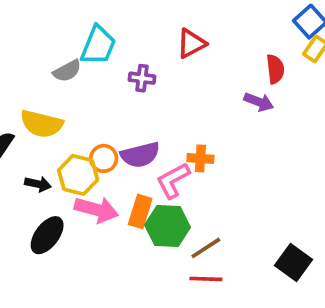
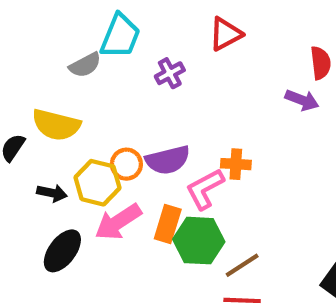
purple cross: (142, 78) -> (170, 73), turned -35
pink arrow: (96, 210) -> (118, 222), turned 132

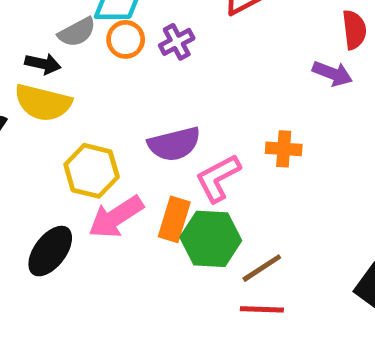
orange circle: (126, 164) -> (126, 39), moved
orange cross: (236, 164) -> (284, 149), moved
black arrow: (52, 193) -> (43, 64), moved

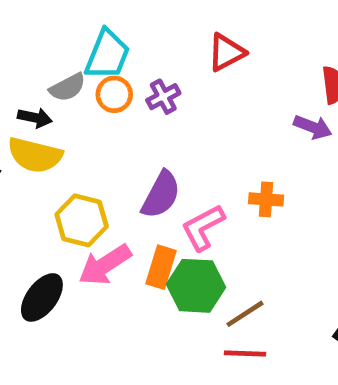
purple semicircle: (174, 144) -> (161, 195), turned -48

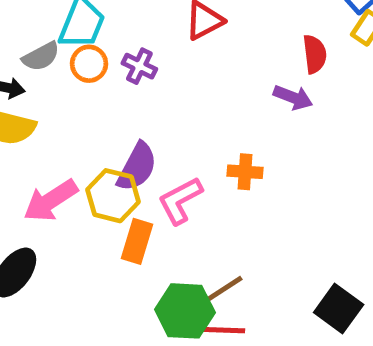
purple cross: (163, 97) -> (139, 66), turned -36
yellow hexagon: (82, 220) -> (113, 196), moved
pink arrow: (105, 265) -> (51, 201), moved
green hexagon: (196, 286) -> (185, 311), moved

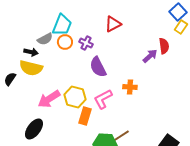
red semicircle: (315, 54) -> (164, 46), moved
purple arrow: (293, 97) -> (150, 56), turned -63
purple semicircle: (137, 167) -> (98, 67), moved, turned 125

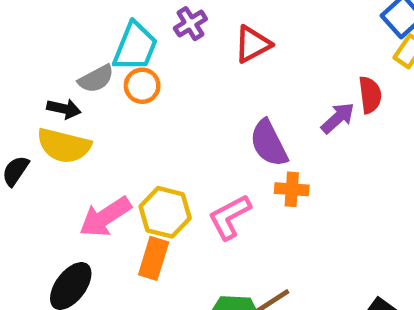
purple cross: (86, 43) -> (190, 24), moved, turned 32
purple semicircle: (98, 67) -> (269, 143), moved
orange rectangle: (85, 116) -> (154, 258), moved

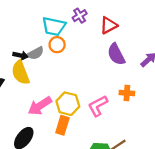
cyan trapezoid: (135, 47) -> (54, 26), turned 80
gray semicircle: (96, 79) -> (36, 53), moved
purple semicircle: (269, 143) -> (116, 54), moved
yellow semicircle: (64, 146) -> (21, 73), turned 55

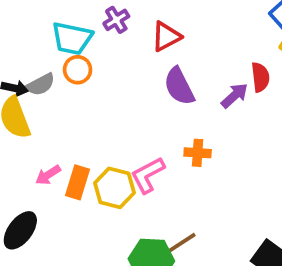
yellow hexagon: (68, 104) -> (114, 188), moved
pink arrow: (40, 106) -> (48, 175), size x0.6
orange rectangle: (62, 125) -> (78, 182), moved

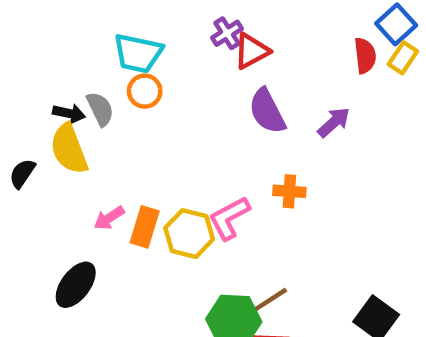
purple cross: (116, 20) -> (227, 33), moved
red semicircle: (260, 77) -> (365, 56), moved
gray semicircle: (41, 84) -> (100, 109), turned -88

